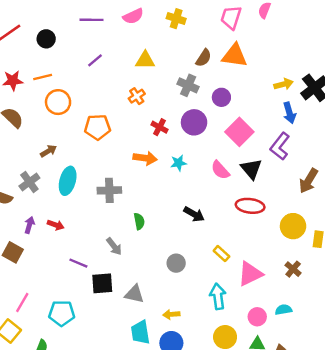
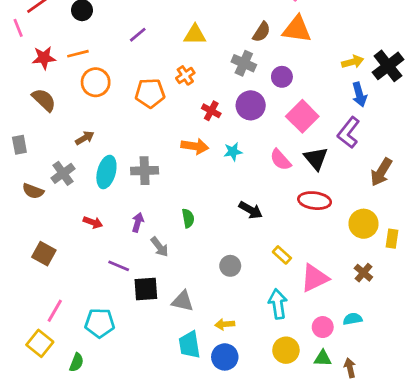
orange pentagon: (97, 127) -> (150, 93), moved
gray cross: (109, 190) -> (145, 171), moved
purple arrow: (29, 225) -> (138, 222), moved

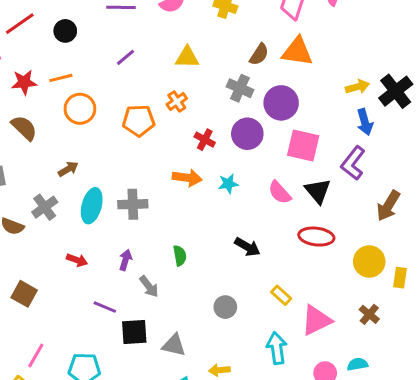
purple circle: (282, 77) -> (281, 103), size x1.5
pink square: (302, 116) -> (303, 145), turned -32

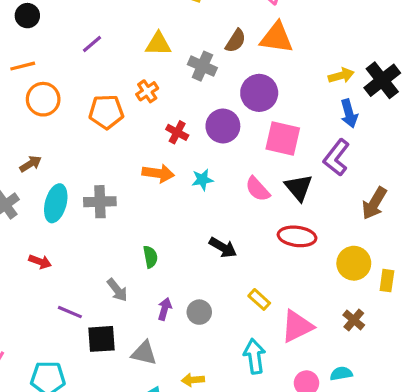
gray cross: (240, 88) -> (202, 66), moved
purple arrow: (125, 260) -> (165, 309), moved

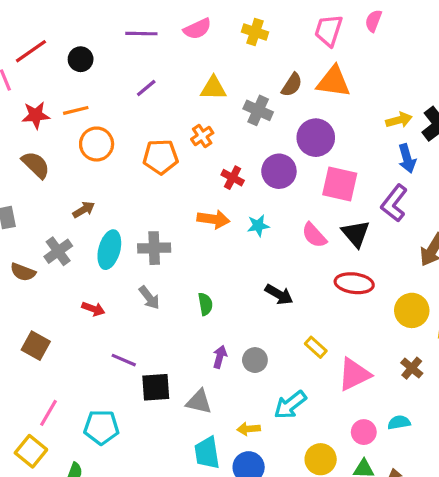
gray arrow: (117, 290) -> (149, 298), moved
cyan arrow: (254, 356) -> (290, 405), moved, turned -120

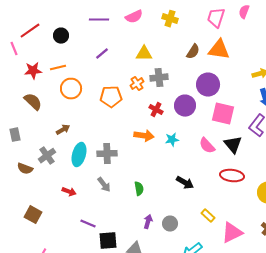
gray cross: (258, 110) -> (159, 78), moved, turned -30

